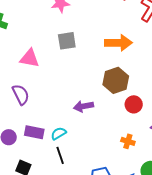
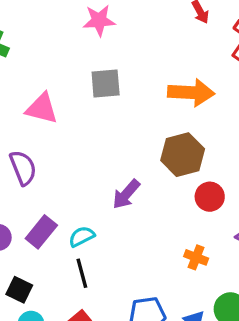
purple arrow: (84, 106) -> (126, 194), turned -42
purple rectangle: (34, 132) -> (41, 232), turned -66

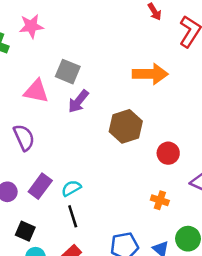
pink star: (99, 20) -> (31, 26), moved
gray square: (106, 83) -> (68, 72), moved, turned 30
brown hexagon: (183, 155) -> (126, 126), moved
purple arrow: (126, 194) -> (78, 101), moved

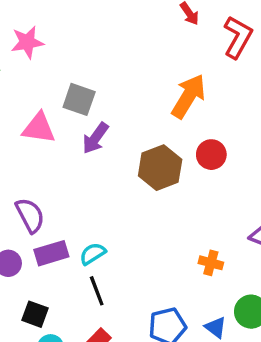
orange arrow: (150, 74) -> (189, 96), turned -56
purple semicircle: (24, 137) -> (30, 215), moved
red circle: (168, 153) -> (211, 155), moved
purple rectangle: (40, 186) -> (51, 253), turned 40

